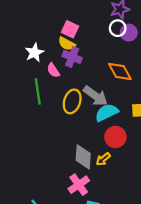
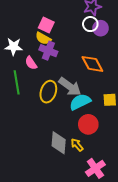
white star: (34, 53) -> (14, 47), turned 30
yellow arrow: (103, 159) -> (77, 145), turned 88
pink cross: (79, 185) -> (95, 168), moved

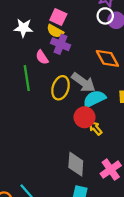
white star: (14, 47) -> (23, 28), moved
red circle: (88, 124) -> (85, 117), moved
gray diamond: (59, 143) -> (76, 164), moved
yellow arrow: (77, 145) -> (95, 128), moved

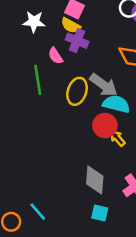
cyan semicircle: (94, 99) -> (116, 104), turned 40

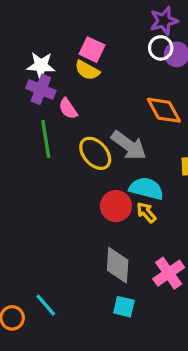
purple cross: (77, 41) -> (41, 89), moved
yellow ellipse: (77, 91) -> (95, 153), turned -60
cyan semicircle: (116, 104) -> (146, 188), moved
red circle: (105, 126) -> (116, 206), moved

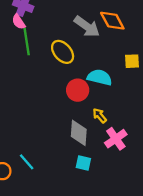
pink semicircle: (68, 109) -> (19, 22), moved
gray arrow: (129, 145) -> (87, 26), moved
yellow arrow: (146, 212) -> (100, 116), moved

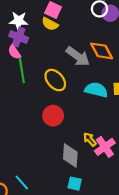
cyan semicircle: (100, 77) -> (96, 90), moved
red circle: (78, 90) -> (53, 116), moved
pink cross: (116, 139) -> (105, 147), moved

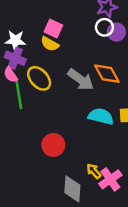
yellow ellipse: (55, 80) -> (39, 78), moved

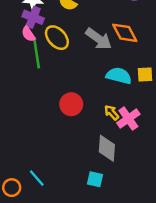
yellow arrow: (94, 171) -> (112, 113), moved
pink cross: (110, 179) -> (128, 119), moved
gray diamond: (72, 189) -> (107, 148), moved

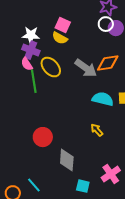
orange diamond: (125, 33) -> (108, 63), turned -70
red circle: (71, 104) -> (43, 137), moved
pink cross: (128, 119) -> (111, 174), moved
gray diamond: (107, 148) -> (67, 160), moved

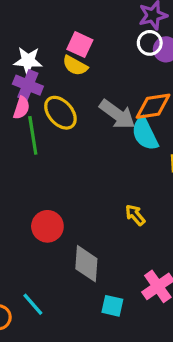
pink semicircle: (27, 64) -> (21, 108), turned -128
cyan semicircle: (103, 99) -> (145, 134), moved, turned -130

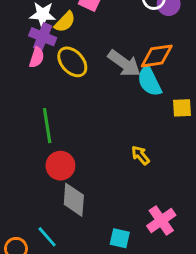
yellow semicircle: (75, 66) -> (65, 22), moved, turned -75
green line: (33, 135) -> (47, 126), moved
gray diamond: (86, 264) -> (74, 200), moved

